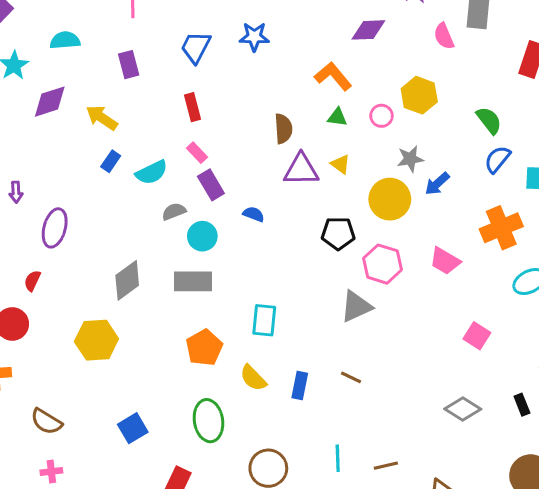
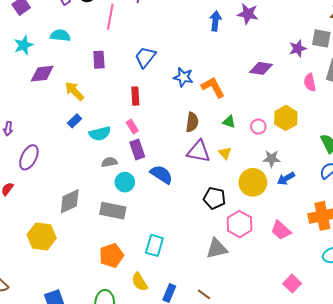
blue star: (254, 37) -> (183, 77), moved
orange L-shape: (333, 76) -> (213, 87), moved
blue semicircle: (254, 214) -> (161, 174), size x1.6

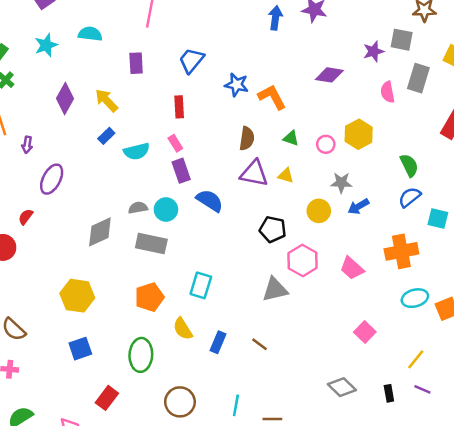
purple diamond: (42, 74) -> (65, 99), moved, turned -55
yellow triangle: (225, 153) -> (286, 176), turned -32
gray semicircle: (109, 162) -> (138, 208), moved
yellow circle: (253, 182) -> (319, 211), size x0.7
yellow hexagon: (42, 236) -> (77, 296), moved

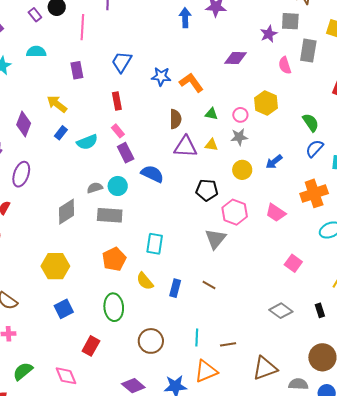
purple diamond: (65, 99) -> (24, 124), moved
gray star: (341, 183) -> (239, 137), moved
gray triangle: (275, 289) -> (215, 239), turned -30

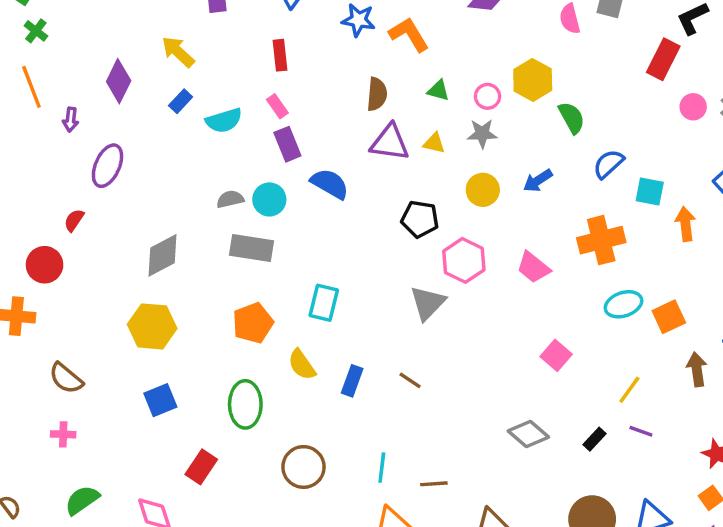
green semicircle: (311, 123) -> (572, 118), moved
gray diamond: (67, 212) -> (163, 255), moved
black rectangle: (320, 310) -> (595, 439), turned 56

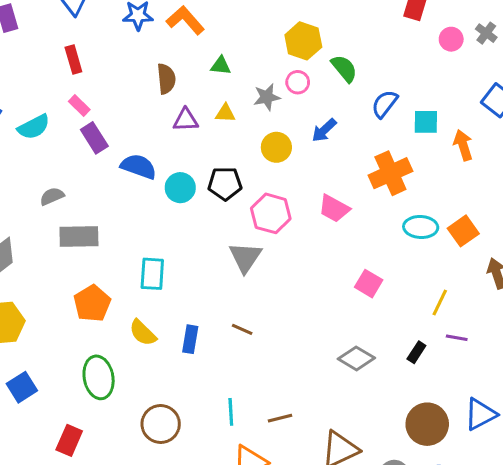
pink circle: (488, 96) -> (298, 82), moved
purple triangle: (390, 143) -> (186, 120), size x0.7
cyan circle: (269, 199) -> (180, 188), moved
cyan ellipse: (624, 304) -> (421, 227), turned 32

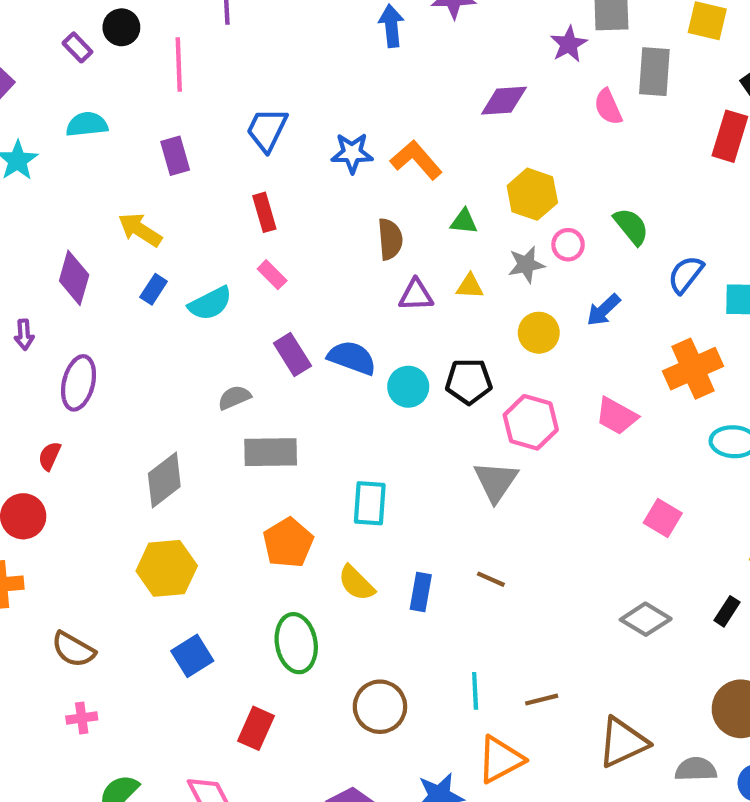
yellow hexagon: (303, 41) -> (532, 194), moved
purple rectangle: (94, 138) -> (292, 354), moved

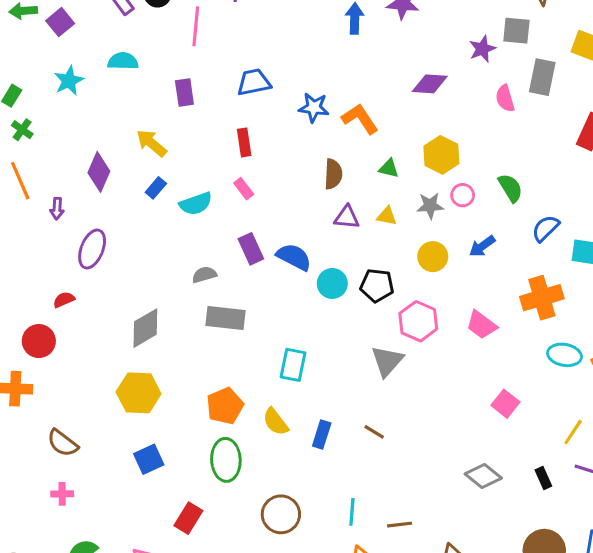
blue trapezoid: (267, 130) -> (254, 82), turned 45
red semicircle: (50, 456) -> (64, 300), turned 35
orange pentagon: (288, 543) -> (225, 406), moved
black rectangle: (727, 611) -> (543, 478), turned -65

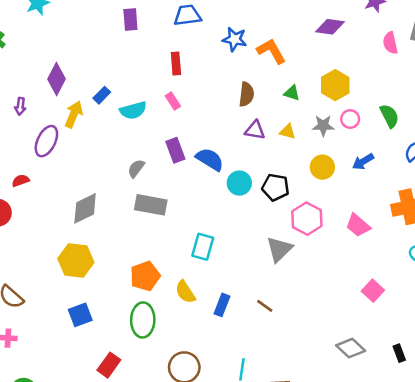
yellow arrow: (152, 143) -> (74, 114), moved, turned 68
gray semicircle: (204, 275) -> (136, 168), turned -42

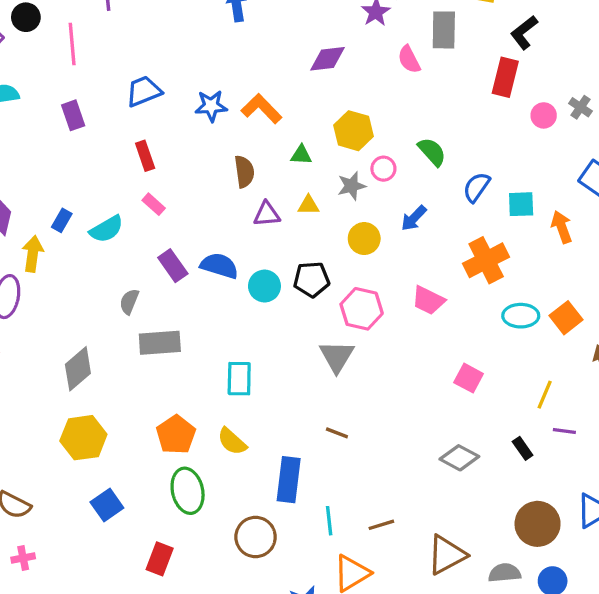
blue rectangle: (222, 305) -> (289, 480), moved, size x1.5

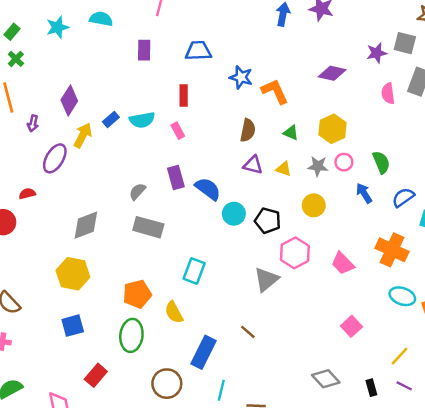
blue arrow: (414, 218) -> (364, 193), moved, turned 84
cyan semicircle: (106, 229) -> (142, 120), moved
orange cross: (486, 260) -> (392, 250), turned 32

